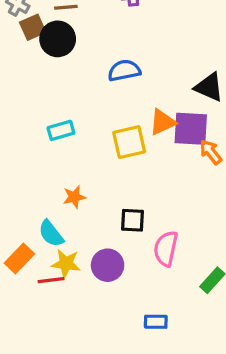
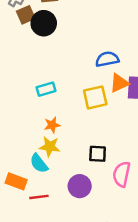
blue semicircle: (124, 71) -> (107, 59), moved
orange star: (74, 197) -> (52, 125), moved
orange rectangle: (19, 259) -> (16, 181), turned 66
yellow star: (66, 264) -> (50, 147), moved

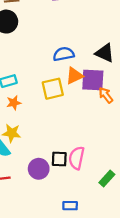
orange star: (52, 125) -> (14, 103), moved
black square: (98, 154) -> (59, 159), moved

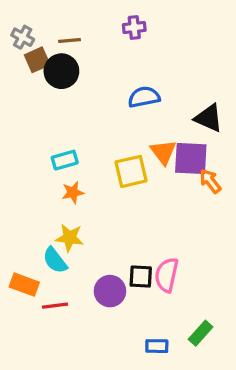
blue semicircle: (64, 54) -> (144, 97), moved
orange triangle: (74, 76) -> (163, 152), turned -42
green rectangle: (107, 179) -> (201, 333), moved

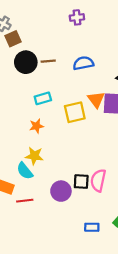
brown line: (70, 40) -> (48, 61), moved
black circle: (61, 71) -> (26, 62), moved
cyan rectangle: (65, 160) -> (43, 98), moved

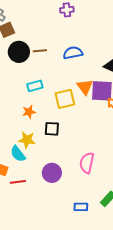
black square: (81, 181) -> (52, 129), moved

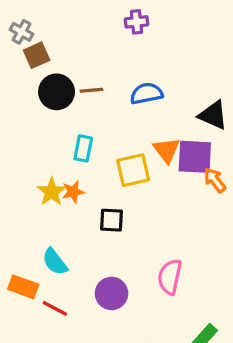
cyan rectangle: (35, 86) -> (83, 148), turned -63
yellow star: (27, 140) -> (52, 192), moved, turned 30
red line: (18, 182) -> (55, 308), turned 35

